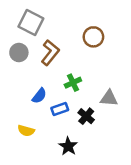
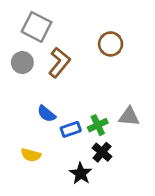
green cross: (73, 83) -> (98, 125), moved
blue semicircle: (39, 96) -> (47, 114), turned 91
black cross: (86, 116) -> (102, 152), moved

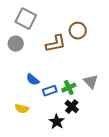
brown L-shape: (59, 62) -> (56, 44), moved, turned 40
gray triangle: (129, 117) -> (91, 82), turned 42

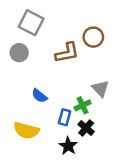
gray triangle: (91, 82) -> (100, 89), moved
blue rectangle: (50, 91) -> (65, 117), moved, turned -56
yellow semicircle: (22, 109) -> (26, 130), size x1.5

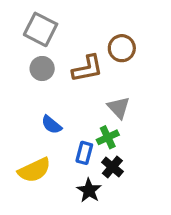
gray circle: (19, 53) -> (42, 69), moved
gray triangle: (100, 89) -> (119, 108), moved
yellow semicircle: (26, 130) -> (34, 170), turned -40

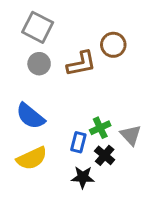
gray triangle: (119, 108) -> (131, 135), moved
blue semicircle: (51, 125) -> (30, 116), moved, size x1.5
black star: (89, 190) -> (83, 177), turned -30

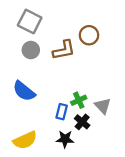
yellow semicircle: (32, 158) -> (25, 140), moved

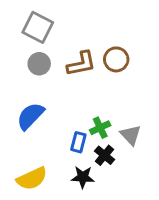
brown circle: (89, 35) -> (116, 59), moved
blue semicircle: (24, 91) -> (30, 116), turned 95

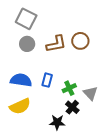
blue semicircle: (30, 116) -> (21, 80), turned 55
blue rectangle: (78, 142) -> (47, 80), moved
yellow semicircle: (32, 179) -> (20, 106), moved

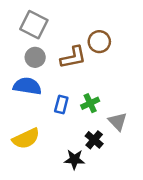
brown circle: (80, 41) -> (99, 42), moved
blue semicircle: (21, 80) -> (27, 86), moved
green cross: (69, 88) -> (90, 103), moved

